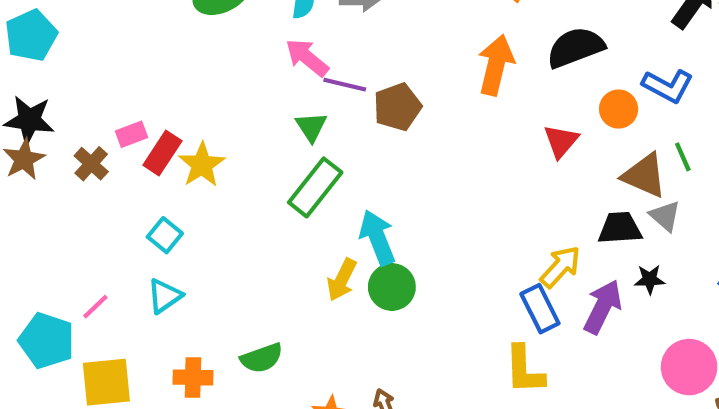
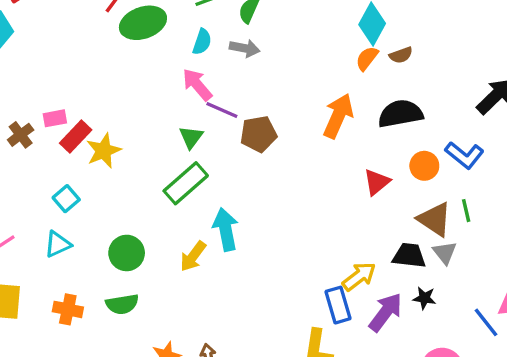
green circle: (392, 287) -> (127, 253), moved

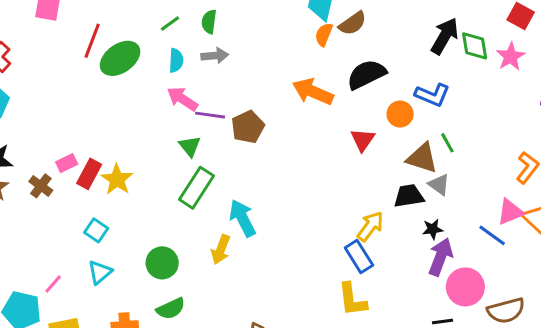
brown semicircle: (401, 55) -> (353, 23), size x1.4
orange arrow: (338, 116) -> (313, 92), turned -75
purple arrow: (385, 312) -> (440, 257), moved

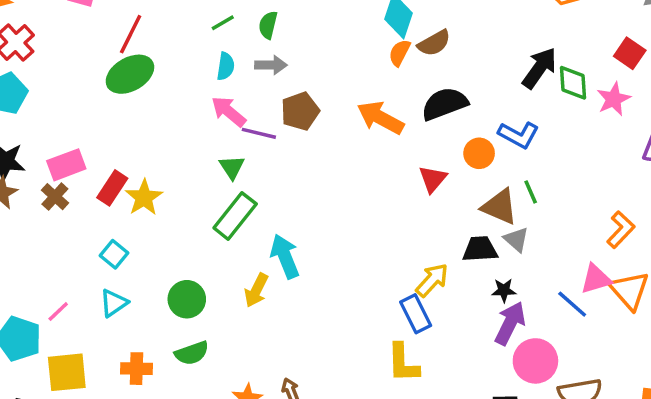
green ellipse: (120, 58) -> (130, 74), moved
brown pentagon: (248, 127) -> (300, 111), moved
pink rectangle: (67, 163) -> (66, 165), moved, size x1.5

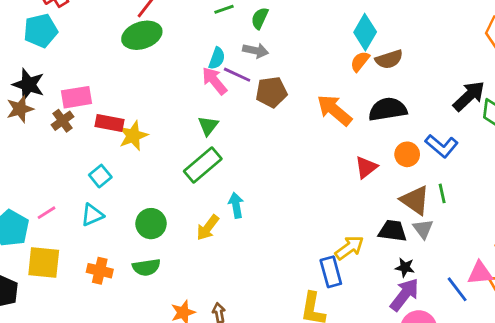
cyan semicircle: (226, 66) -> (217, 58), moved
purple line: (259, 133) -> (237, 75), moved
red rectangle: (112, 188) -> (109, 123), turned 56
cyan arrow: (285, 256) -> (236, 205), size x0.7

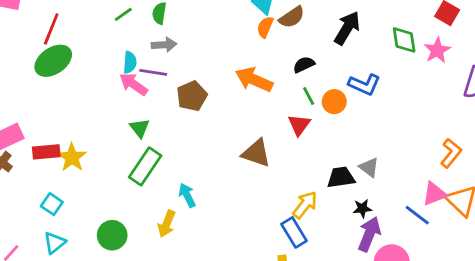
brown pentagon: (271, 92) -> (192, 96), moved
black arrow: (469, 96) -> (347, 28), moved
black semicircle: (388, 109) -> (304, 65), size x0.6
green line: (442, 193) -> (309, 96), moved
brown triangle: (415, 200) -> (256, 153), moved

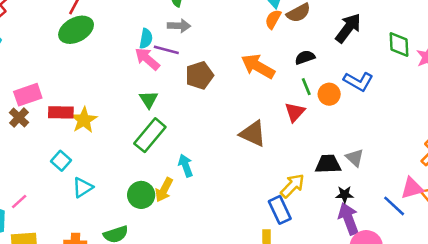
purple arrow: (369, 234) -> (348, 219), turned -48
green circle: (112, 235) -> (141, 195), moved
cyan triangle: (55, 243) -> (83, 187), moved

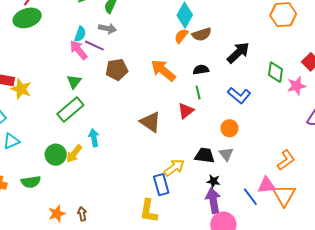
orange circle: (329, 94) -> (229, 128), moved
yellow star: (84, 120) -> (21, 89), turned -30

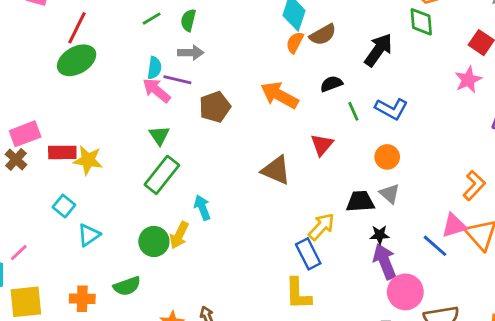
green diamond: (276, 72) -> (421, 22), moved
green line: (198, 92) -> (353, 111), moved

